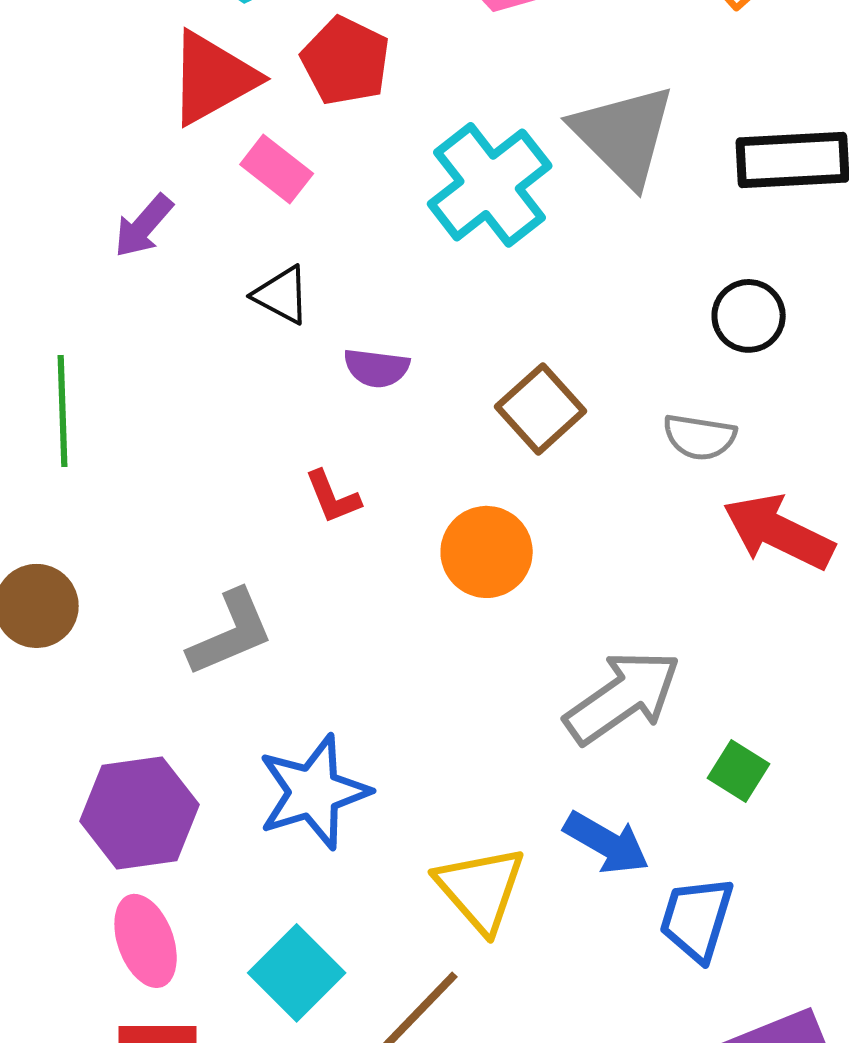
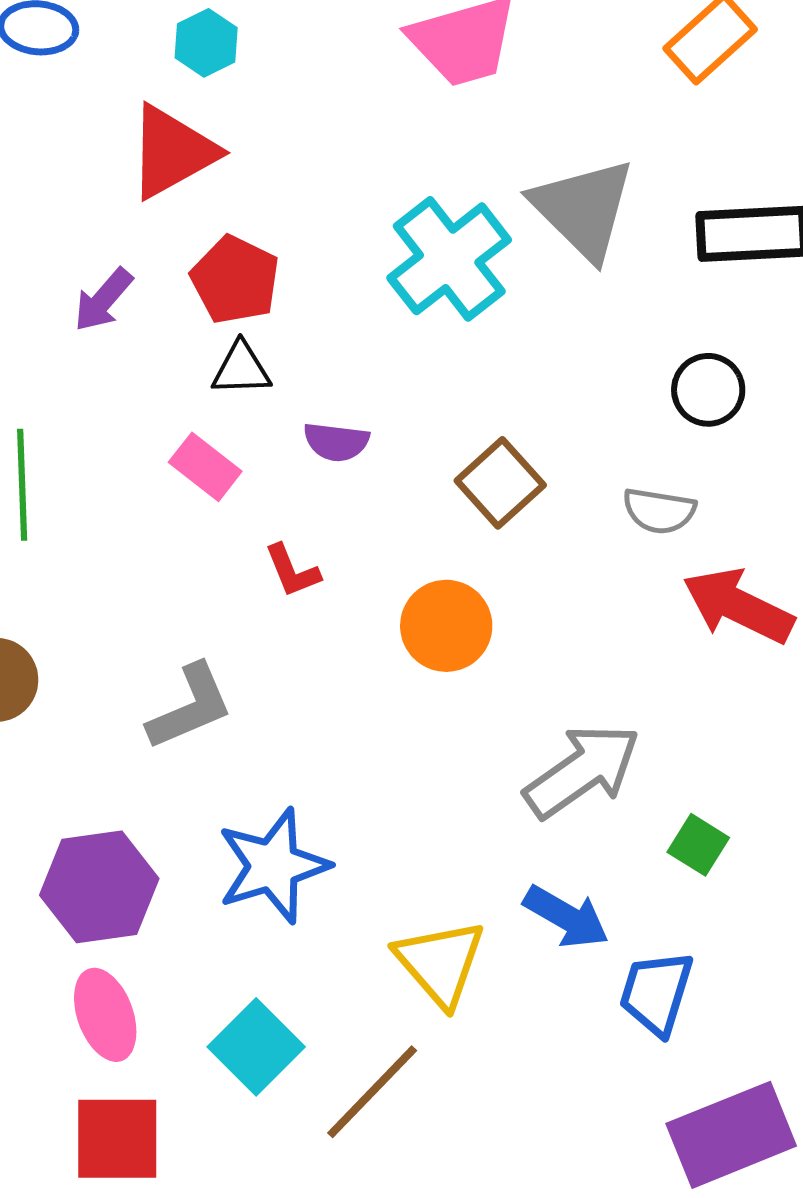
red pentagon: (346, 61) -> (235, 280), moved
pink rectangle: (277, 169) -> (205, 467), moved
black triangle: (282, 295) -> (241, 369), turned -30

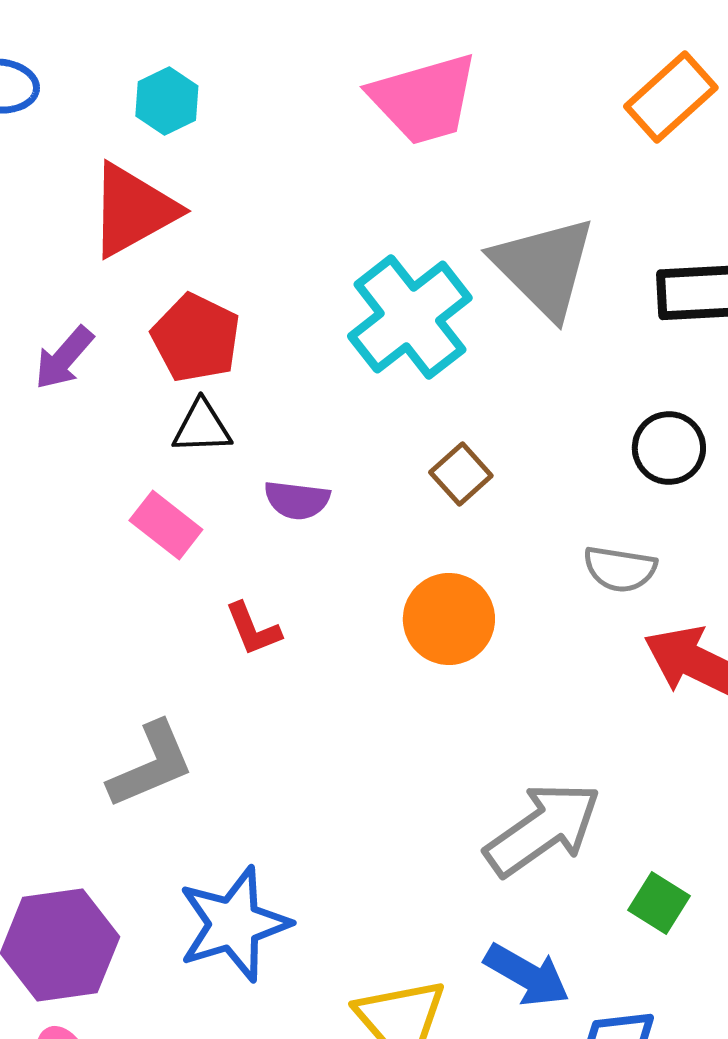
brown square: (500, 483) -> (461, 474), moved, size x0.7
orange circle: (446, 626) -> (449, 619), moved

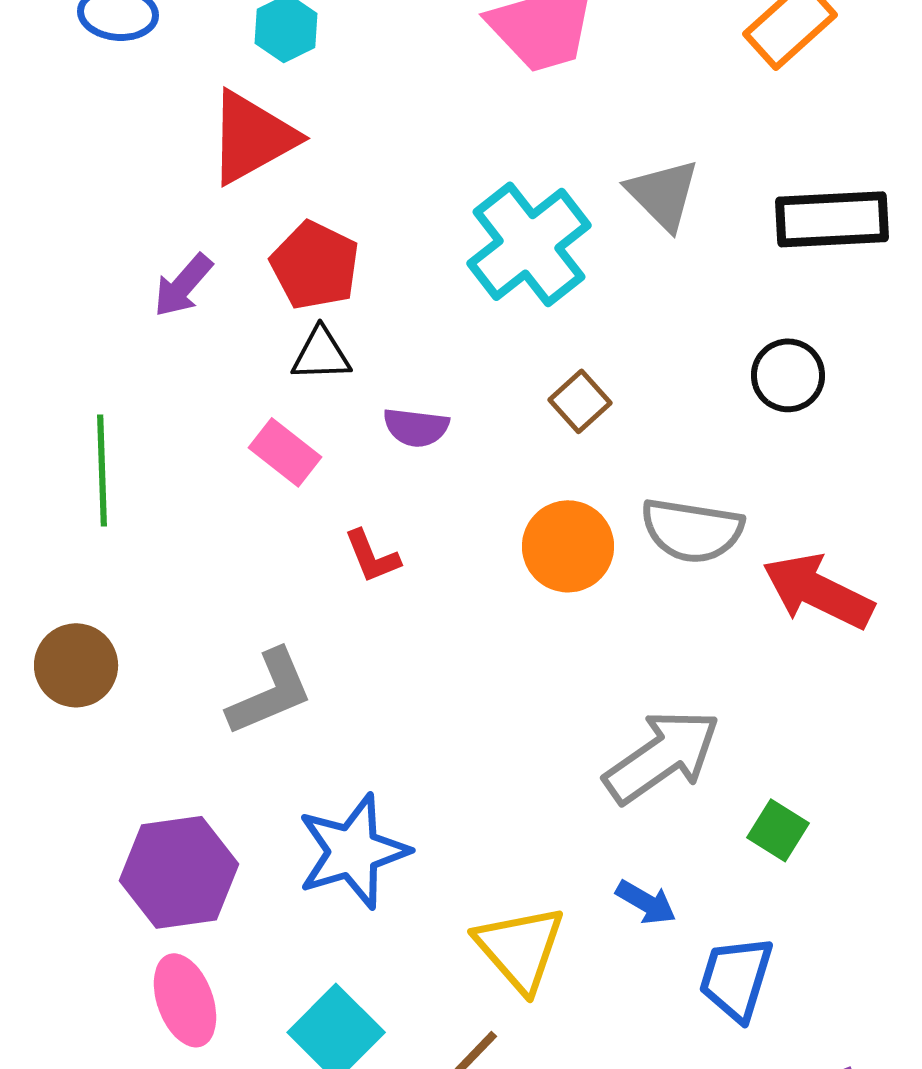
gray triangle: (544, 267) -> (663, 194), size x0.7
gray semicircle: (620, 569) -> (692, 530), moved, size x1.4
blue arrow: (527, 975) -> (646, 902), size x0.7

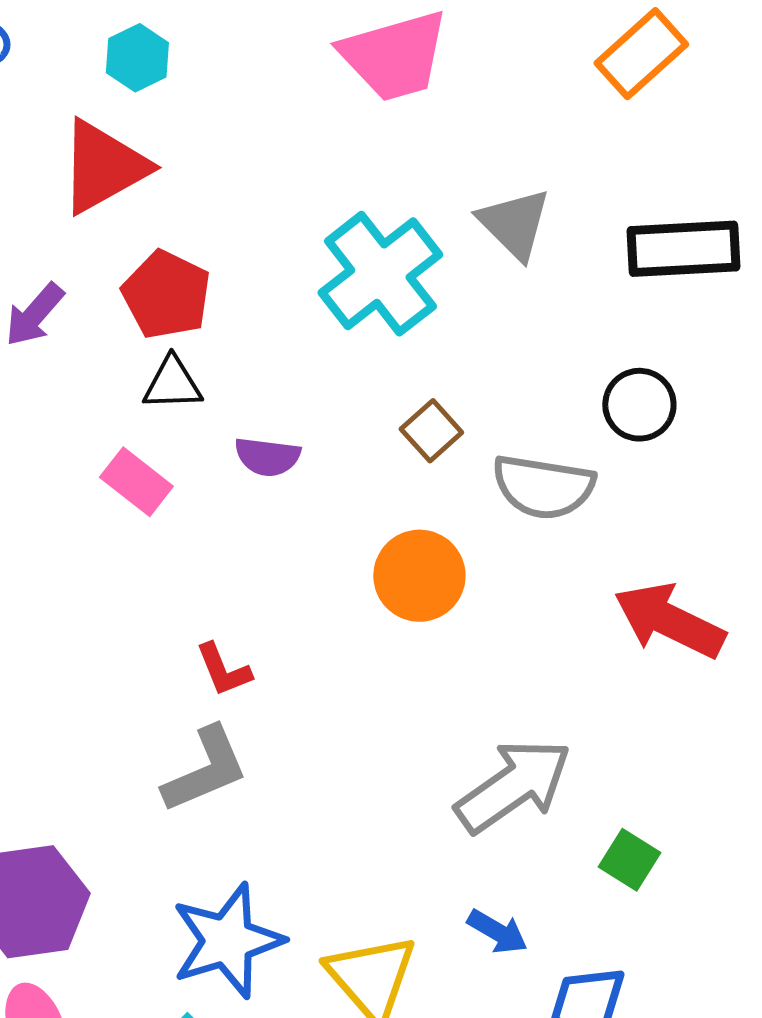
gray semicircle: (692, 530) -> (543, 487), moved
red L-shape: (372, 556) -> (223, 670), moved
gray L-shape: (270, 692) -> (205, 770), moved
blue star: (353, 851) -> (227, 941), moved

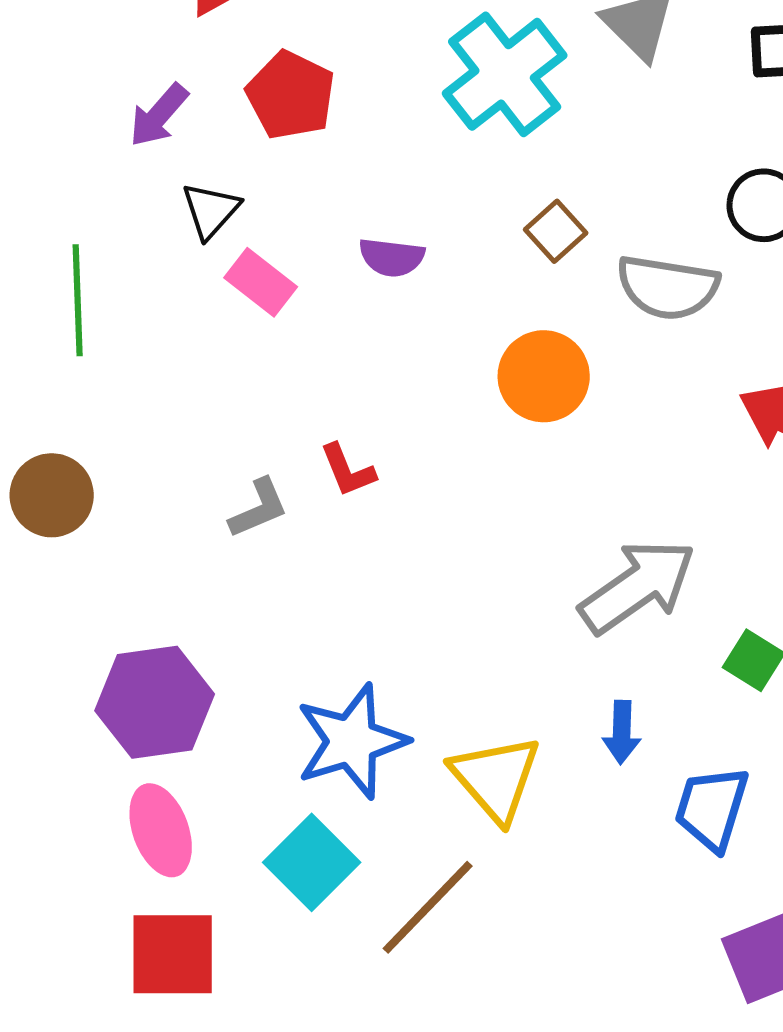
black triangle: (172, 384) -> (211, 210), moved, turned -46
gray L-shape: (205, 770) -> (259, 508), moved, size x0.7
blue arrow: (497, 932) -> (622, 732), turned 62

